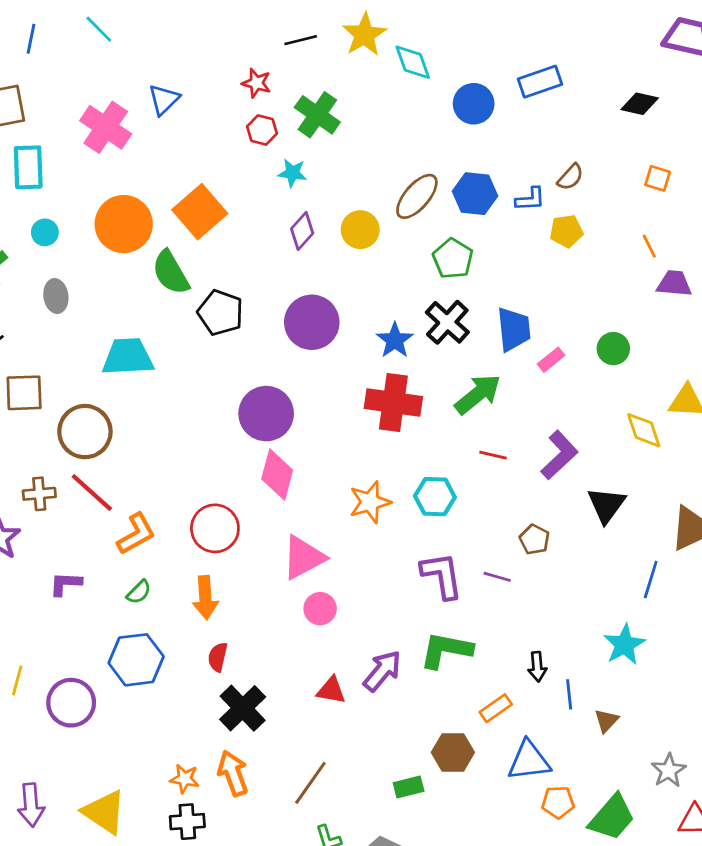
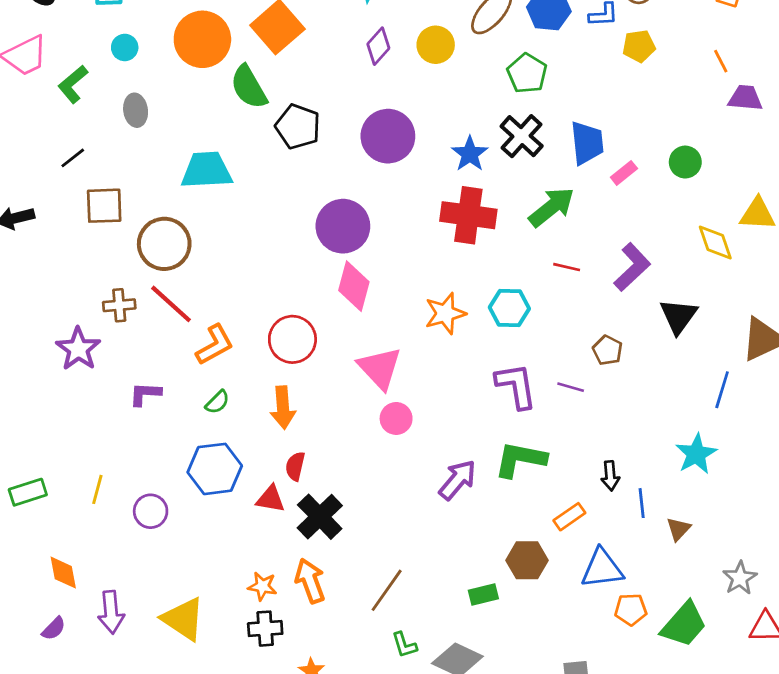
pink triangle: (303, 557) -> (380, 368), turned -45
red triangle: (331, 690) -> (271, 499), moved
purple circle: (71, 703) -> (151, 511), size x0.7

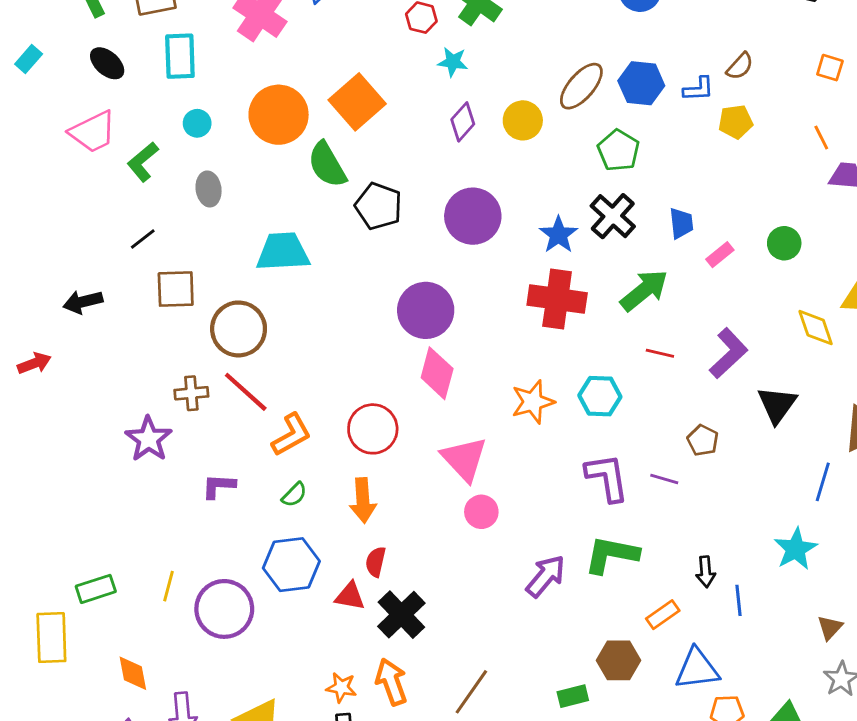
blue trapezoid: (587, 143) -> (681, 223), size x0.7
purple circle: (151, 511) -> (224, 609), size x1.6
brown triangle: (678, 529) -> (830, 627), moved

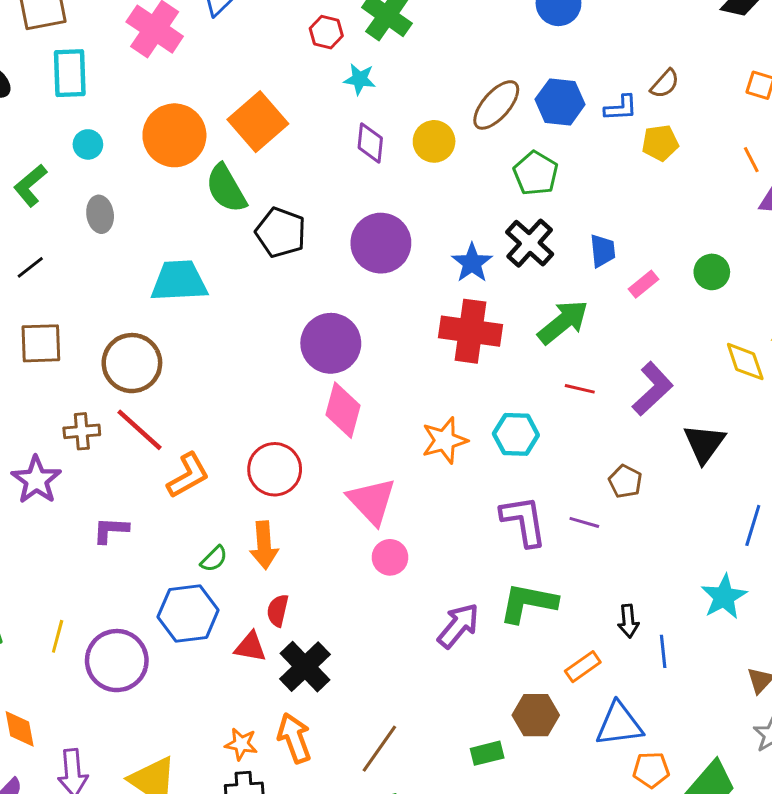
purple diamond: (463, 122) -> (370, 143), turned -36
brown square: (176, 289) -> (41, 343), moved
green semicircle: (294, 495) -> (214, 559), moved

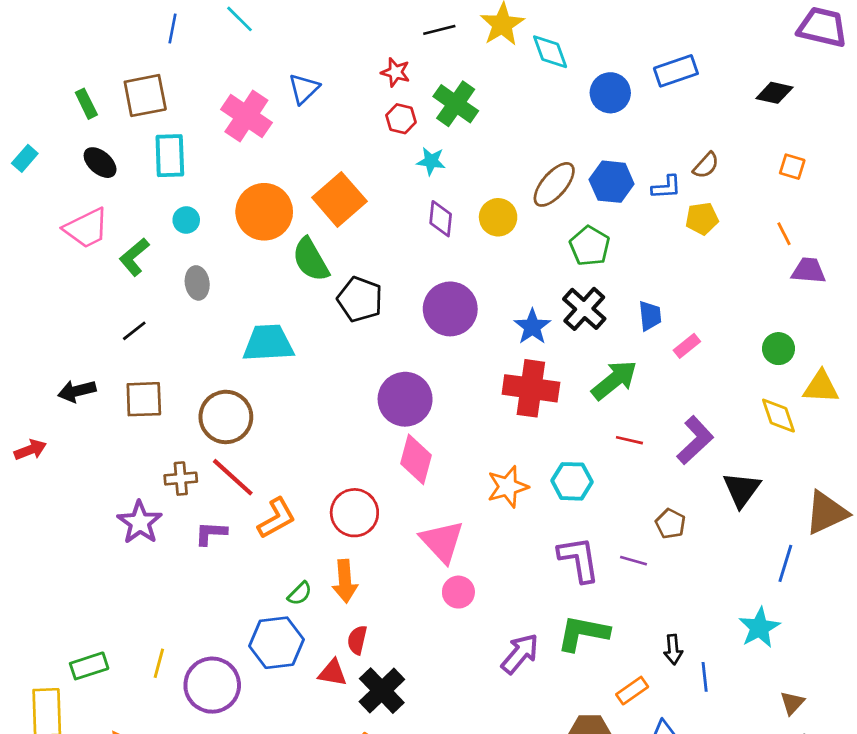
green circle: (712, 272) -> (779, 349), moved
purple L-shape: (111, 530) -> (211, 533), moved

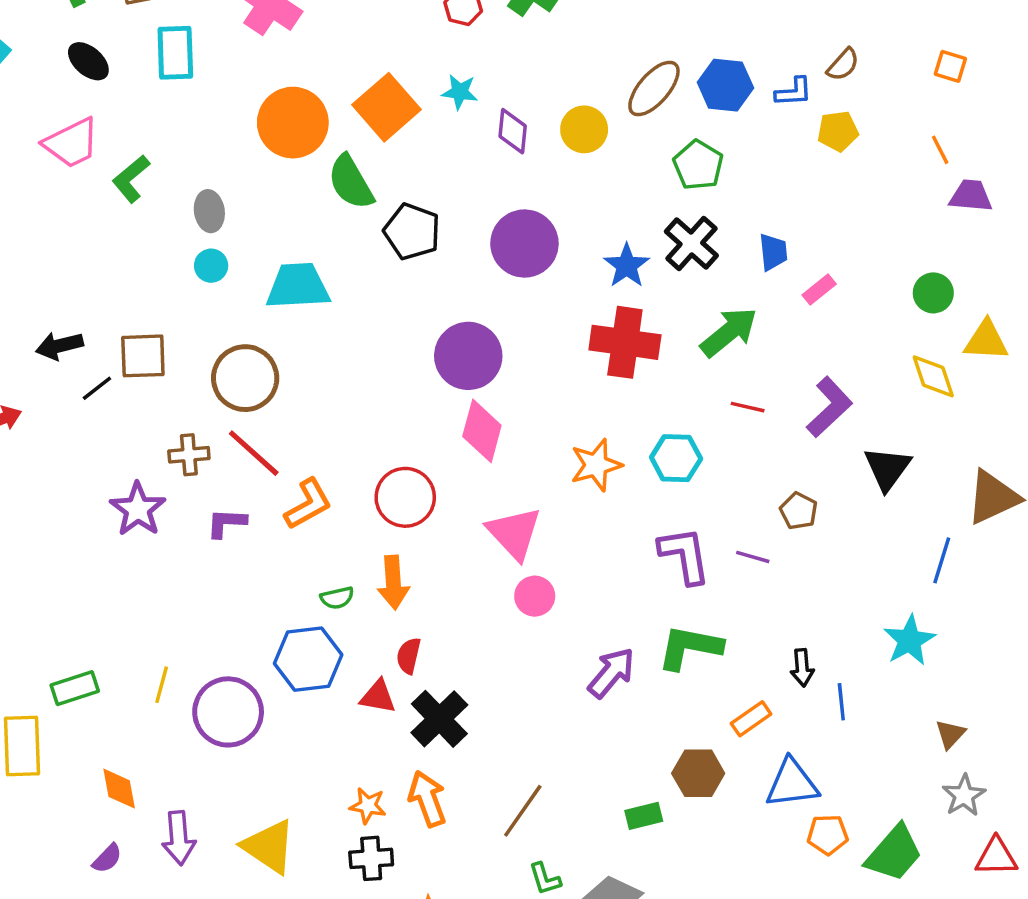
cyan star: (431, 161) -> (460, 92), moved
cyan circle: (186, 220) -> (211, 266), moved
black line: (134, 331) -> (97, 388), moved
green semicircle: (300, 593) -> (337, 598), turned 32

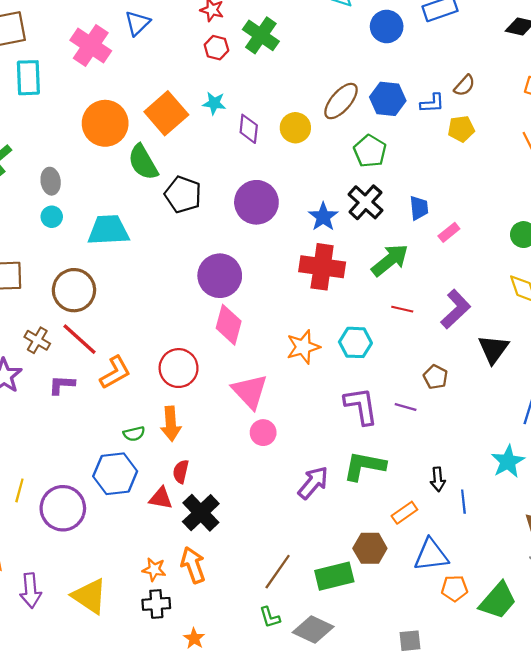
brown cross: (189, 455) -> (37, 340), turned 35
brown line: (523, 811) -> (278, 572), moved
green rectangle: (644, 816) -> (334, 576), size x1.6

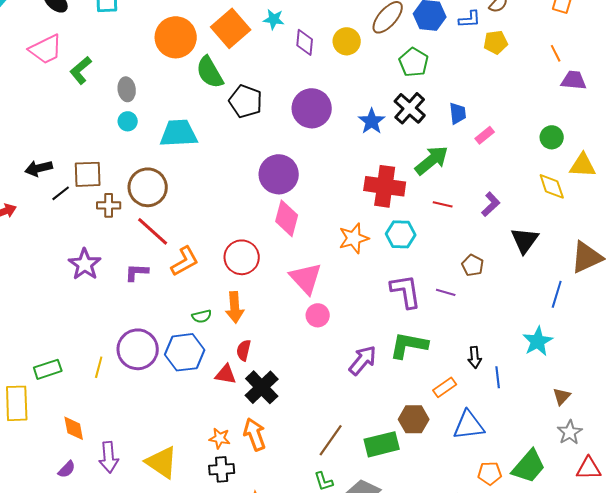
red cross: (322, 267) -> (385, 186), moved
purple L-shape: (456, 309) -> (491, 204), size x0.7
brown cross: (37, 340) -> (109, 205), moved, turned -30
purple circle: (63, 508) -> (138, 349), moved
orange pentagon: (454, 588) -> (490, 473), moved

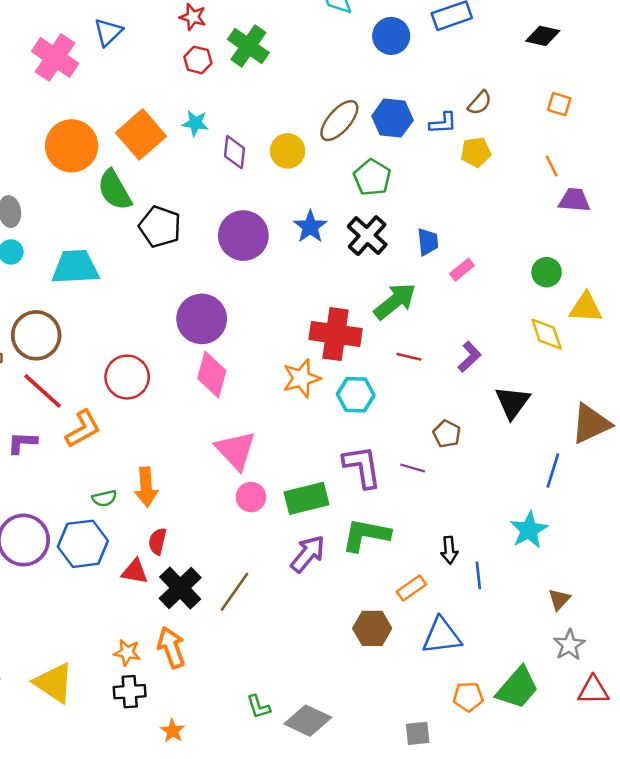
blue star: (372, 121) -> (310, 227), moved
orange star: (354, 238) -> (301, 378), moved
red circle: (242, 257) -> (127, 377), moved
brown line: (331, 440) -> (234, 592), moved
green rectangle: (382, 444) -> (307, 498), moved

